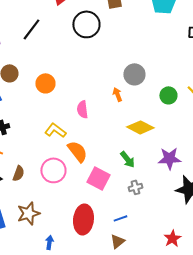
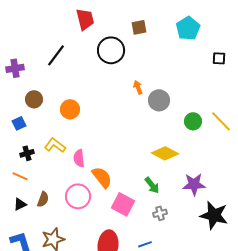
orange arrow: (117, 94) -> (138, 87), moved
pink semicircle: (82, 109) -> (79, 158), moved
yellow L-shape: (55, 130) -> (55, 145), moved

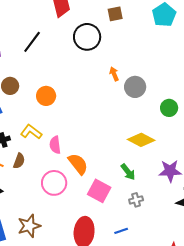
brown semicircle: (43, 199) -> (19, 161), moved

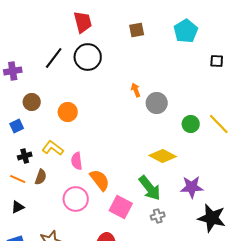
black circle: (87, 37) -> (88, 57), moved
green arrow: (128, 172) -> (150, 188), size x1.5

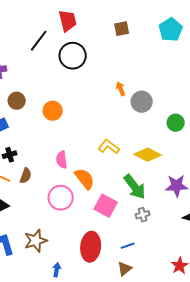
black line: (54, 58) -> (39, 41), moved
yellow L-shape: (53, 148) -> (109, 147), moved

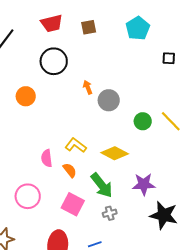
red trapezoid: (68, 21) -> (52, 23), moved, turned 90
black circle: (73, 56) -> (54, 61), moved
orange circle: (53, 111) -> (26, 96), moved
pink semicircle: (62, 160) -> (47, 158), moved
orange semicircle: (85, 179) -> (70, 170), moved, size x0.7

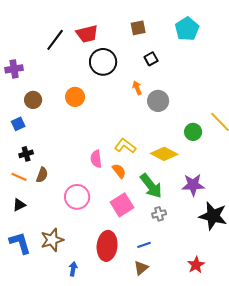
red trapezoid: (52, 23) -> (87, 34), moved
black square: (169, 58) -> (151, 59), moved, turned -32
green circle: (143, 121) -> (193, 132), moved
pink square: (73, 204) -> (122, 205), turned 30

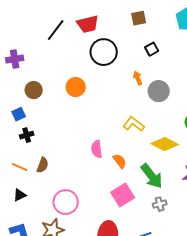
yellow L-shape: (125, 146) -> (134, 124), moved
black cross: (26, 154) -> (27, 135), moved
pink circle: (77, 197) -> (66, 202), moved

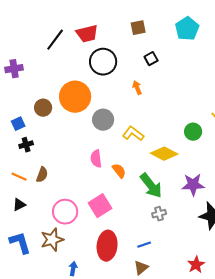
orange circle: (76, 87) -> (75, 97), size x1.6
brown circle: (34, 90) -> (43, 108), moved
gray circle: (159, 91) -> (103, 120), moved
pink square: (123, 195) -> (100, 206), moved

